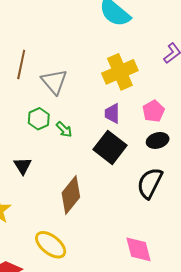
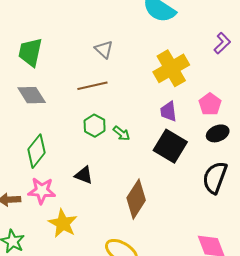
brown line: (21, 64) -> (92, 86), moved, turned 72
gray triangle: (54, 82) -> (104, 49), moved, size x0.7
black triangle: (23, 166) -> (84, 175), turned -30

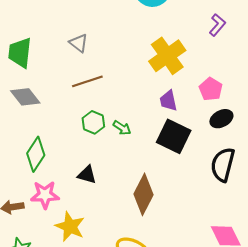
gray triangle: (104, 49) -> (79, 43), moved

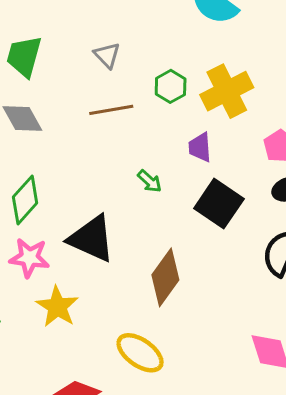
purple trapezoid: (168, 101) -> (200, 147), moved
green hexagon: (93, 122) -> (171, 86), moved
black triangle: (87, 175) -> (92, 239), size x1.8

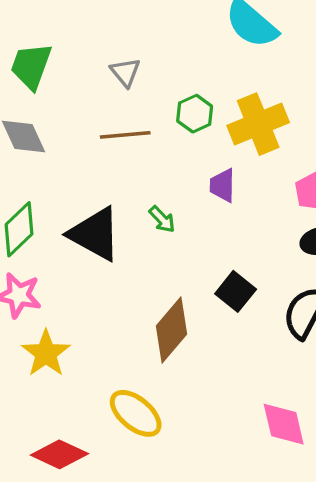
black square: (219, 204) -> (236, 291), moved, size x0.7
black triangle: (92, 239) -> (95, 234), moved

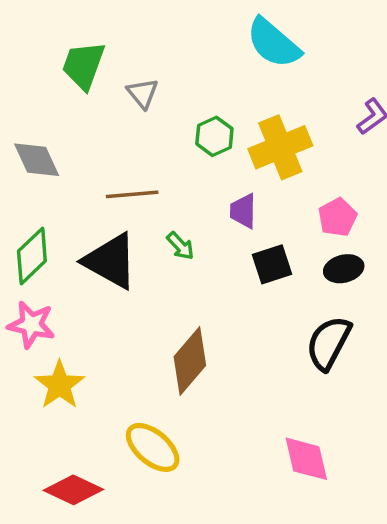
green trapezoid: (31, 66) -> (83, 65), moved
brown line: (125, 135) -> (132, 194), moved
black square: (236, 291) -> (272, 264), moved, turned 33

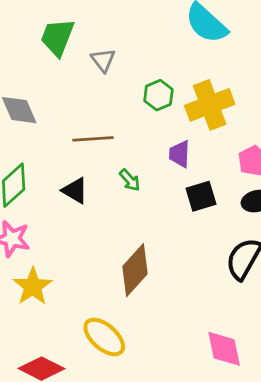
black triangle: (111, 261) -> (75, 191), size x0.6

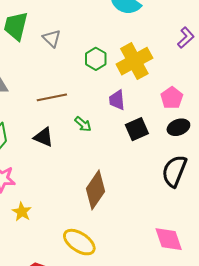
yellow star: (33, 286) -> (22, 212), size x0.7

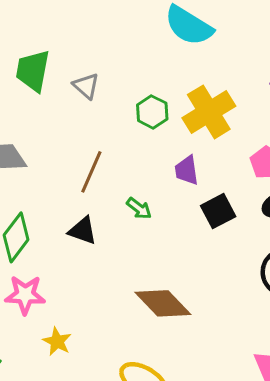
brown line: (52, 97) -> (91, 172), turned -52
brown diamond: (95, 190) -> (163, 303), turned -75

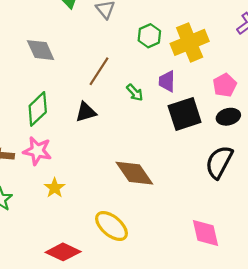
green arrow: (139, 208) -> (135, 93), moved
black square: (218, 211) -> (185, 114), size x1.4
black triangle: (83, 231) -> (86, 112), turned -45

